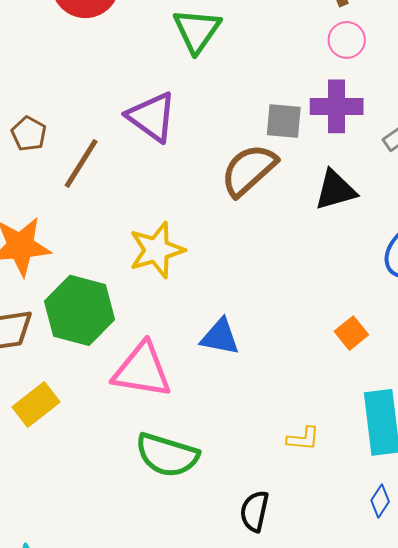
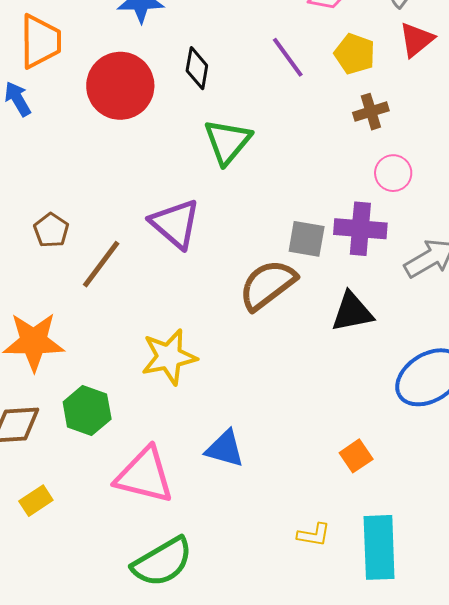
pink circle: (347, 40) -> (393, 173), moved
green hexagon: (80, 310) -> (87, 411), size x0.7
yellow rectangle: (36, 404) -> (36, 501), size x0.7
yellow L-shape: (303, 439) -> (314, 535), moved
green semicircle: (167, 455) -> (162, 562), turned -52

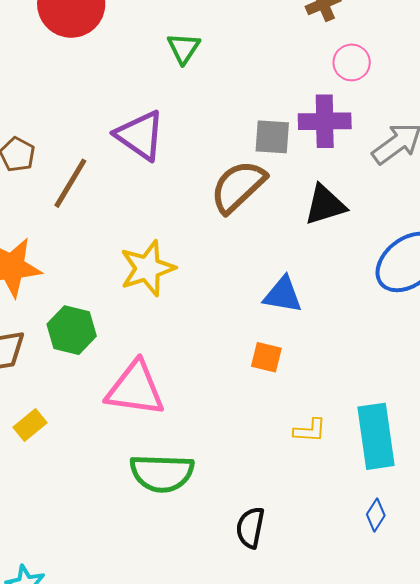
green triangle: (227, 142) -> (184, 48), size x0.7
blue triangle: (225, 449) -> (283, 295), moved
orange square: (356, 456) -> (266, 357), moved, turned -36
green semicircle: (162, 562) -> (162, 473), turned 38

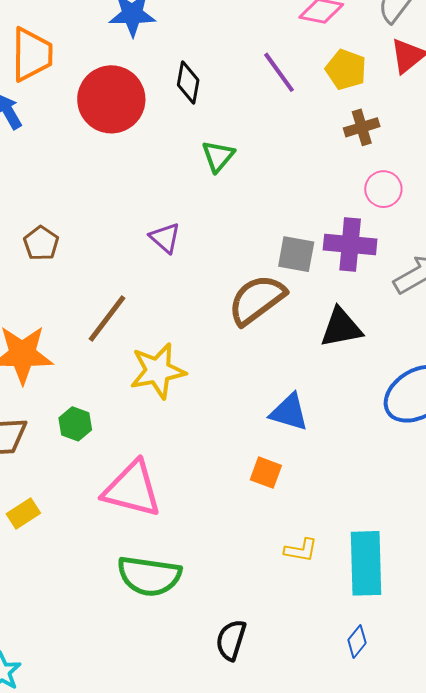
purple triangle: (140, 135) -> (165, 238), size x0.6
brown line: (70, 183) -> (107, 318), moved
green hexagon: (72, 330) -> (75, 424), size x0.7

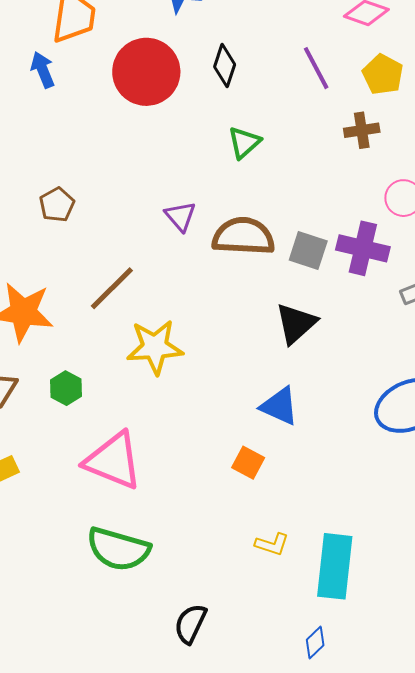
brown cross: (362, 127) -> (362, 130), moved
brown semicircle: (257, 300) -> (243, 236), moved, turned 32
black triangle: (341, 328) -> (296, 324), moved, turned -39

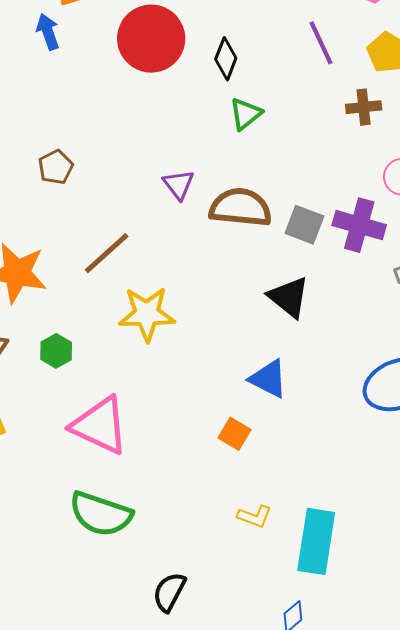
black diamond: (225, 66) -> (226, 59), moved
black triangle: (296, 324) -> (289, 297), turned -42

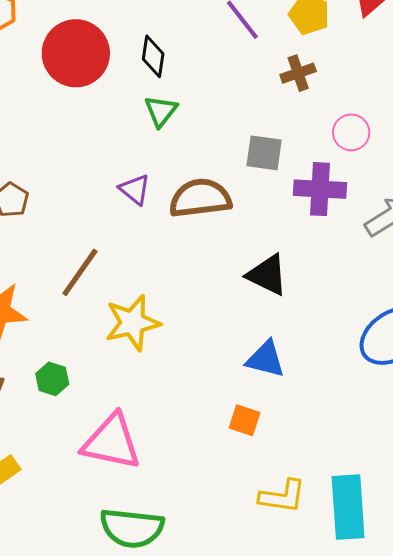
green triangle: (246, 114) -> (161, 111), moved
gray square: (304, 225) -> (264, 153), moved
yellow L-shape: (255, 516) -> (282, 496), size x1.4

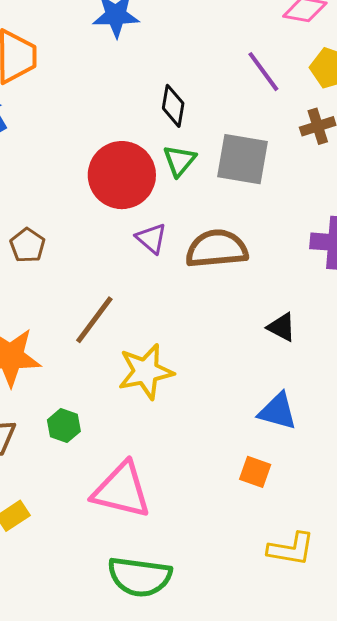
red circle: (76, 53) -> (122, 175), moved
gray square: (264, 153) -> (242, 159), moved, size x1.4
black triangle: (267, 275) -> (282, 327), size x0.7

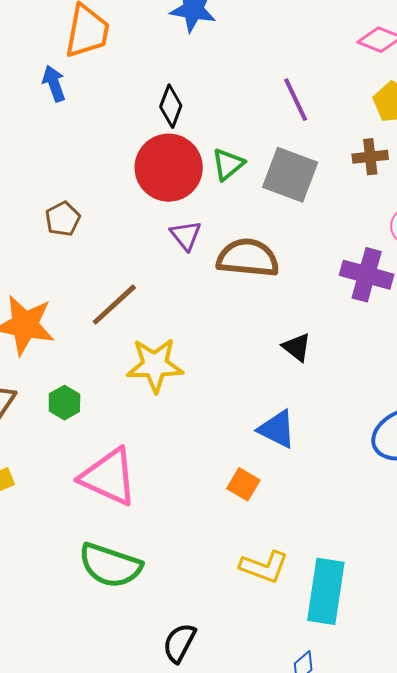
purple line: (263, 72) -> (296, 100), moved
black diamond: (173, 106) -> (171, 106), moved

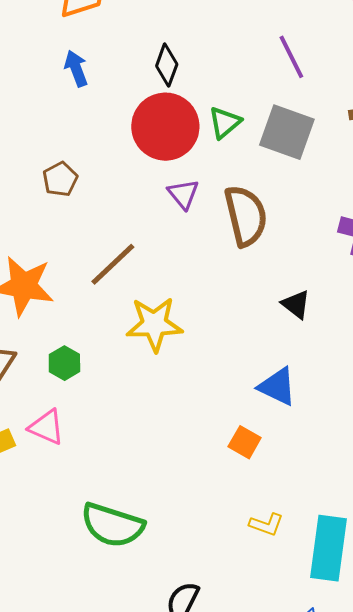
blue arrow: (54, 84) -> (76, 68), moved
brown semicircle: (248, 258) -> (246, 216), turned 72
pink triangle: (109, 477) -> (47, 427), moved, size x0.6
yellow L-shape: (264, 567) -> (266, 524), size x0.7

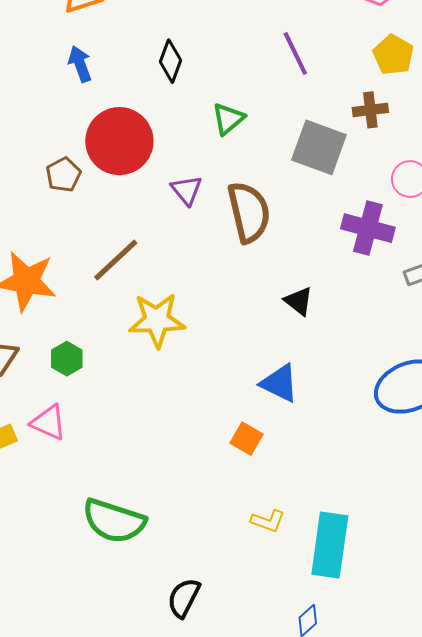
red circle: (165, 127) -> (119, 141), moved
gray square: (287, 132) -> (319, 147), moved

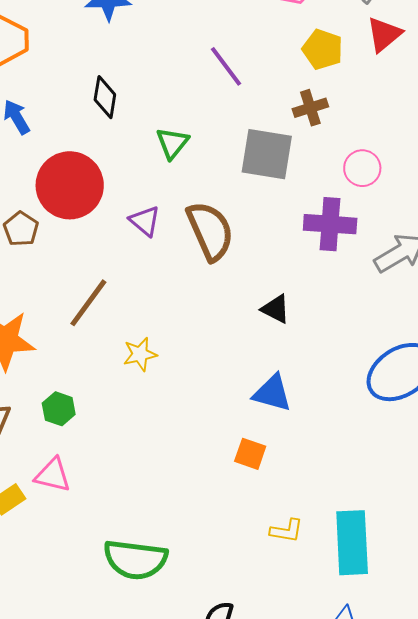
yellow star: (157, 320) -> (140, 354), size x0.6

